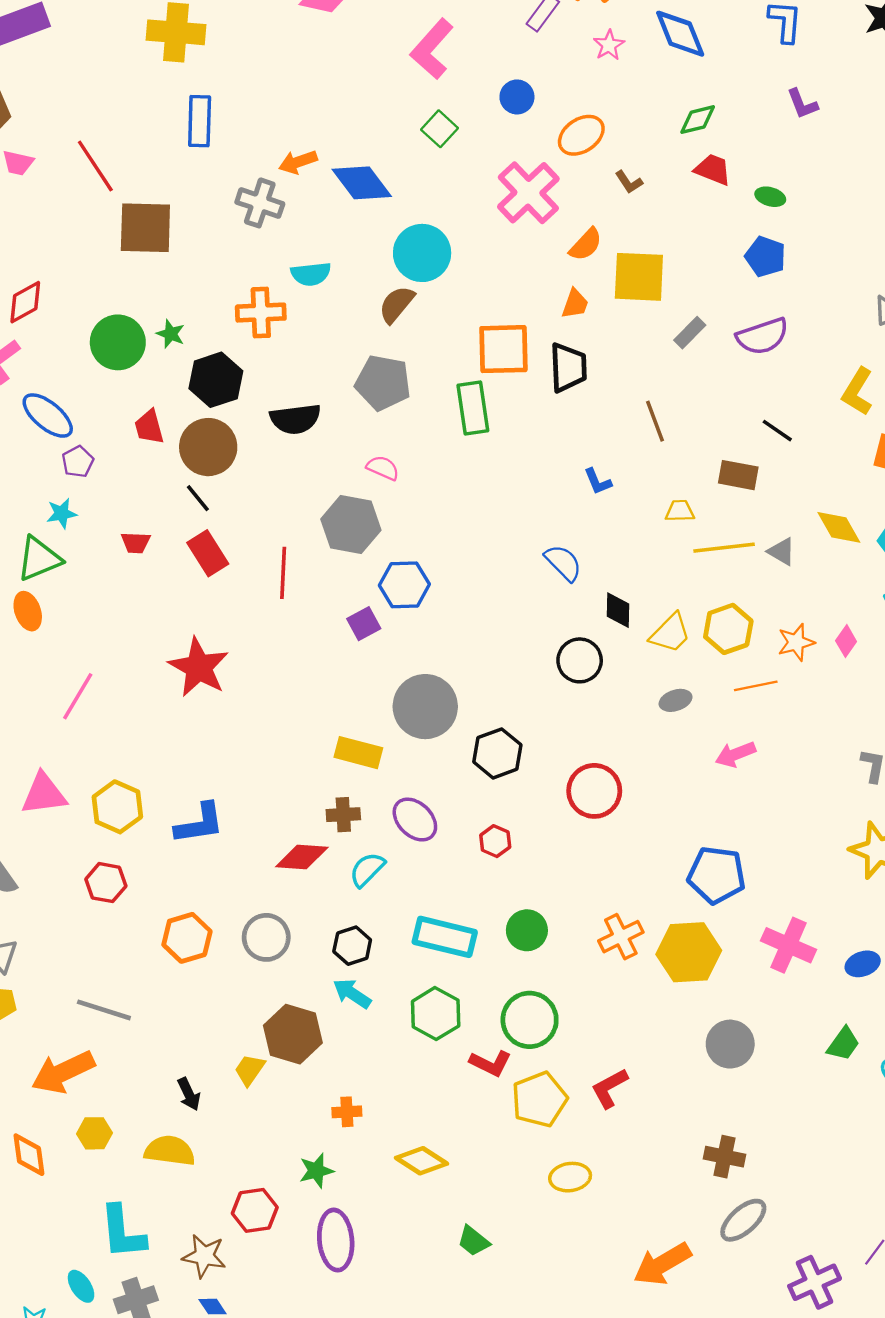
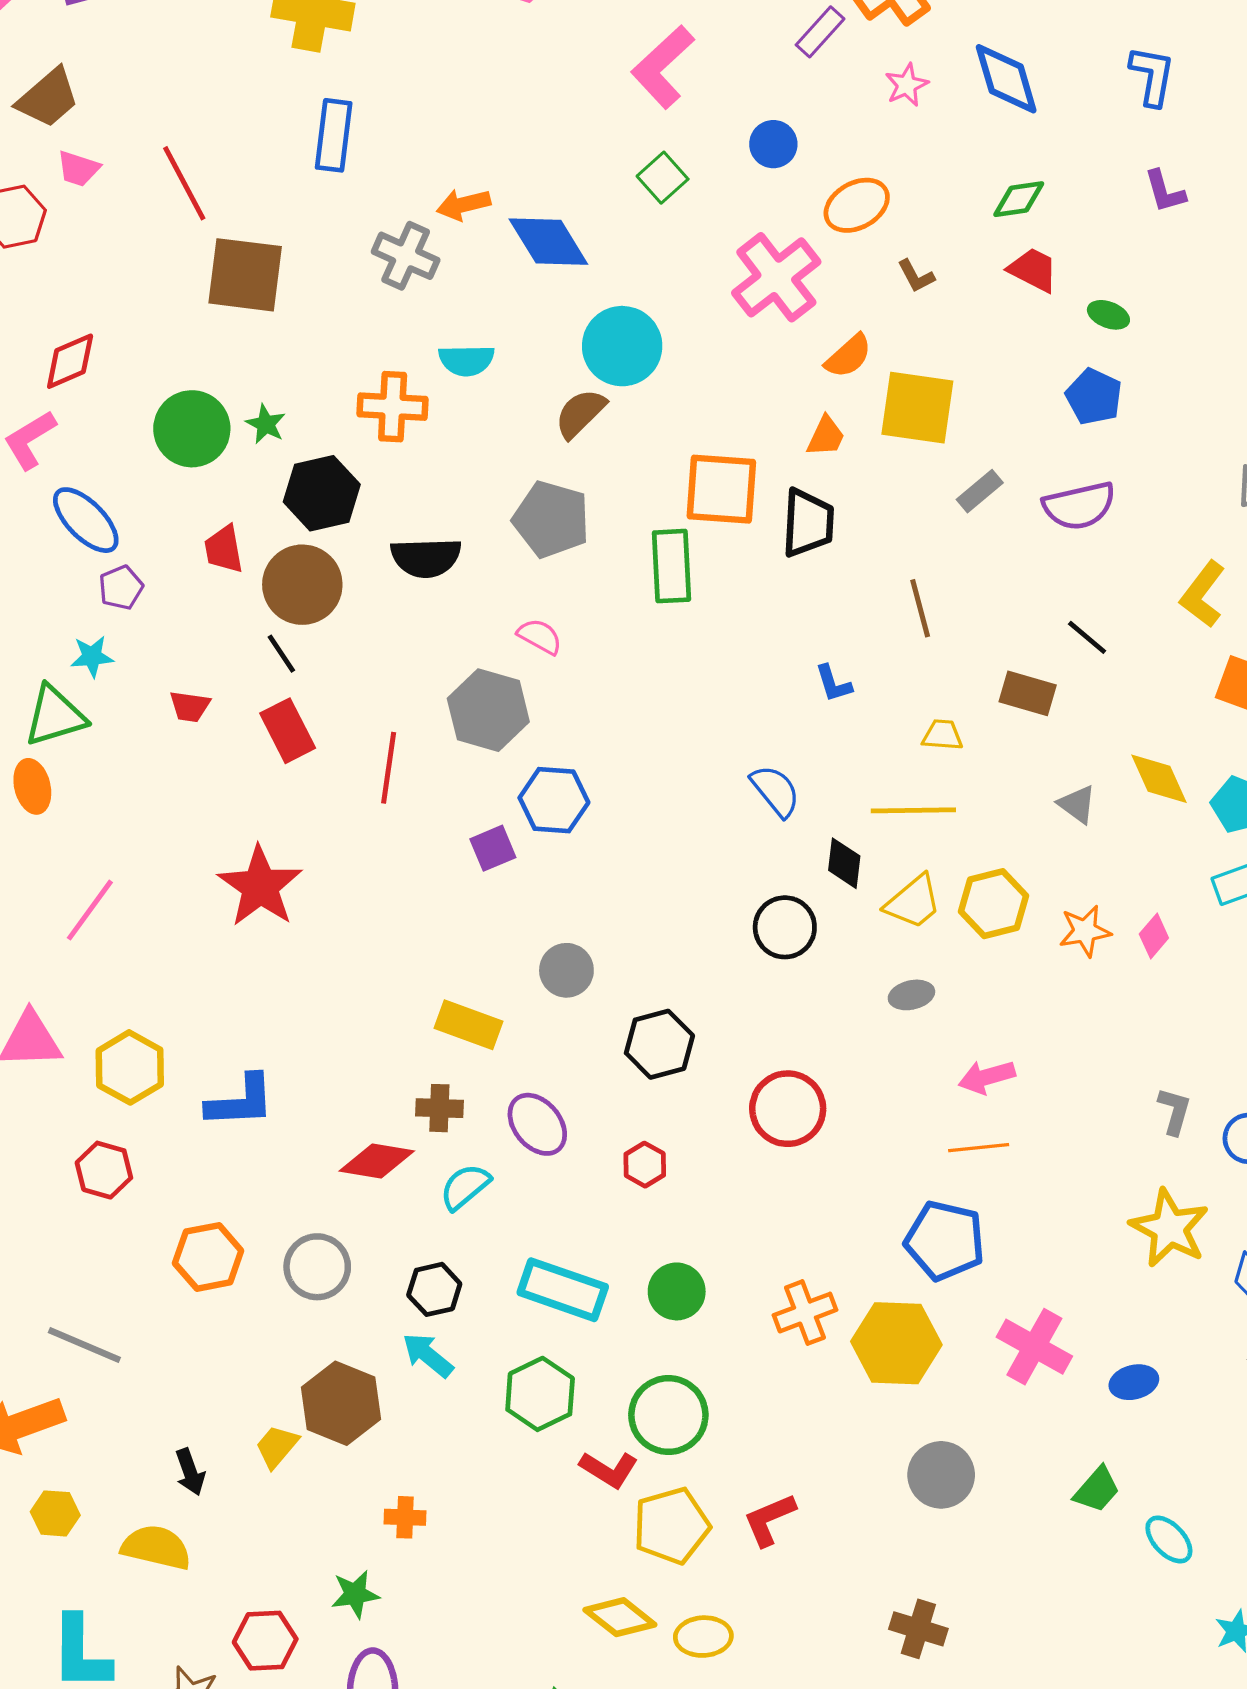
yellow line: (724, 548) -> (913, 810), moved
orange line: (756, 686) -> (979, 1148), moved
gray circle: (425, 707) -> (566, 970), size x0.6
yellow diamond: (422, 1161) -> (620, 1617), moved

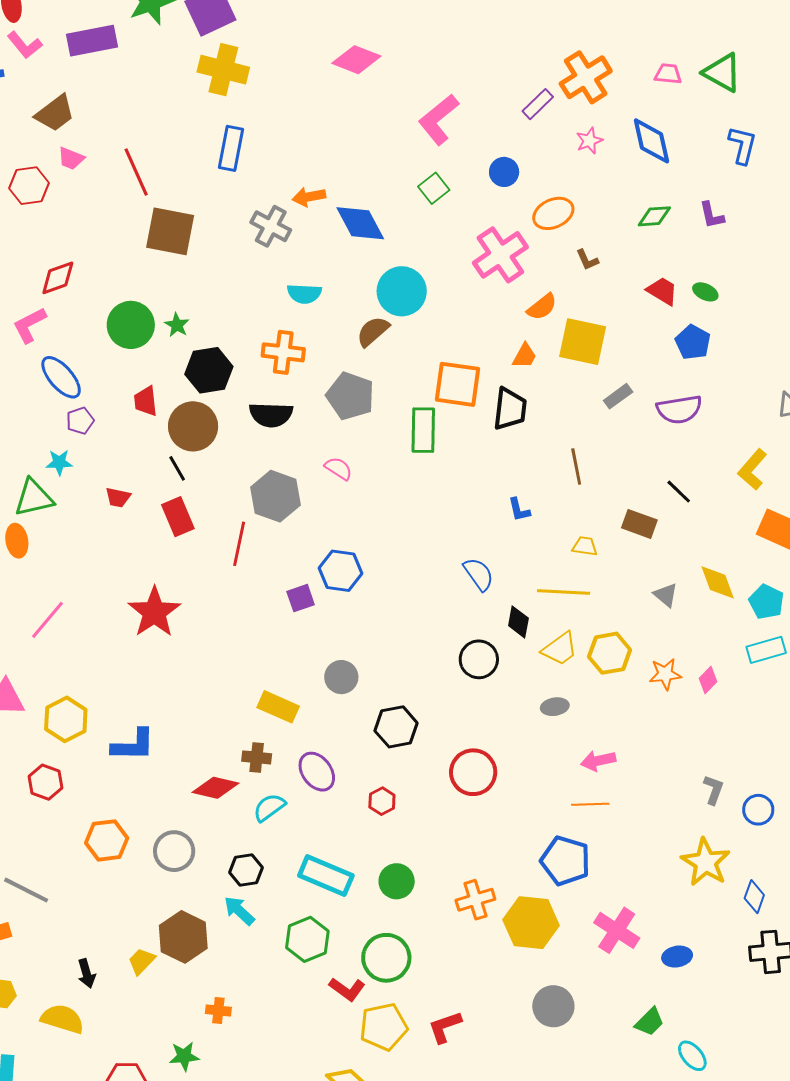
purple L-shape: (1165, 191) -> (712, 215), moved
red trapezoid: (1033, 270) -> (662, 291), moved
orange cross: (393, 407) -> (283, 352), moved
gray hexagon: (488, 710) -> (275, 496), moved

